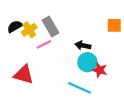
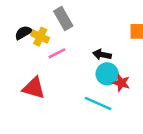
gray rectangle: (50, 26) -> (63, 19), moved
yellow cross: (29, 30) -> (40, 37), turned -32

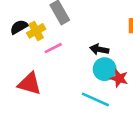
yellow cross: (40, 37) -> (36, 31), turned 36

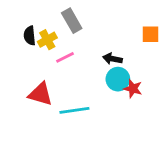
black semicircle: (19, 27) -> (30, 36), turned -66
cyan line: (95, 99) -> (74, 110), moved, turned -32

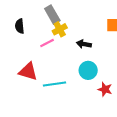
yellow cross: (47, 40) -> (60, 29), moved
cyan circle: (118, 79) -> (88, 70), moved
red star: (133, 89) -> (105, 89), moved

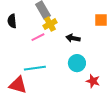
red triangle: (28, 71) -> (18, 85), moved
cyan line: (54, 84) -> (35, 68), moved

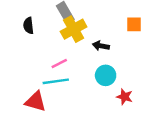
yellow cross: (50, 24) -> (74, 29), size x1.5
pink line: (38, 37) -> (59, 64), moved

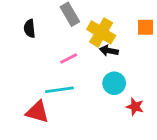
yellow cross: (74, 29) -> (101, 32), moved, turned -30
pink line: (59, 64) -> (69, 58), moved

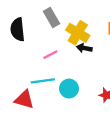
black semicircle: (30, 29) -> (18, 30), size x1.5
cyan circle: (114, 83) -> (69, 89), moved

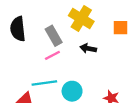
gray rectangle: (52, 17) -> (54, 36), moved
yellow cross: (78, 33) -> (81, 18), moved

